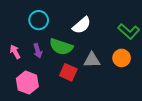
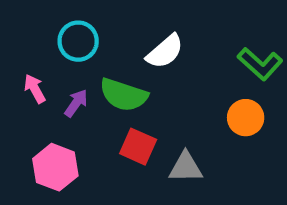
purple arrow: (38, 51) -> (76, 103), turned -128
pink arrow: (15, 52) -> (35, 89), moved
gray triangle: (92, 60) -> (186, 167), moved

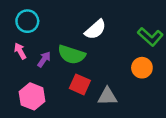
cyan circle: (78, 41) -> (27, 21), moved

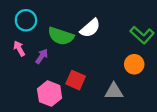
green semicircle: (72, 55) -> (61, 36), moved
pink hexagon: (32, 96) -> (50, 94), moved
gray triangle: (107, 96) -> (114, 91), moved

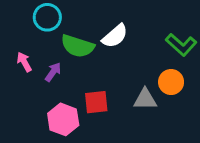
cyan circle: (26, 20) -> (47, 17), moved
red square: (76, 80) -> (96, 102), turned -30
gray triangle: (114, 91) -> (145, 99), moved

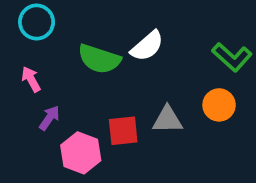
cyan circle: (47, 17) -> (37, 22), moved
purple arrow: (53, 72) -> (49, 118), moved
gray triangle: (145, 99) -> (167, 120), moved

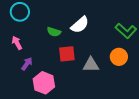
green semicircle: (99, 59) -> (54, 32), size x0.6
red square: (123, 131) -> (67, 54), moved

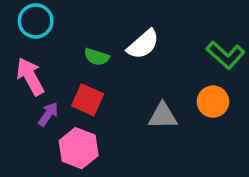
pink arrow: (17, 43) -> (30, 77), size x1.5
red square: (67, 54) -> (88, 100), moved, turned 30

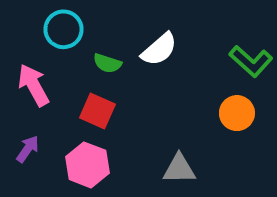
cyan circle: (36, 21) -> (63, 29), moved
purple arrow: (48, 114) -> (28, 149), moved
gray triangle: (163, 116) -> (179, 169), moved

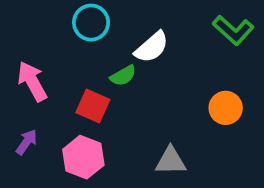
cyan circle: (63, 29) -> (91, 23), moved
green L-shape: (251, 61) -> (233, 30), moved
green semicircle: (107, 63) -> (123, 76), moved, turned -48

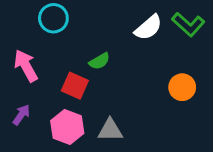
cyan circle: (91, 23) -> (53, 18), moved
white semicircle: (152, 47) -> (148, 27), moved
gray triangle: (171, 161) -> (110, 130), moved

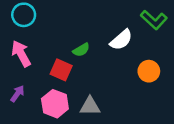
cyan circle: (53, 18) -> (24, 15), moved
white semicircle: (148, 27) -> (121, 40), moved

